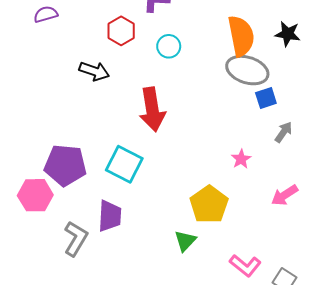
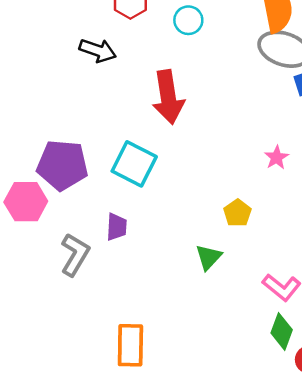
yellow pentagon: (209, 205) -> (237, 213), size x0.6
purple trapezoid: (110, 216) -> (117, 227), size x0.7

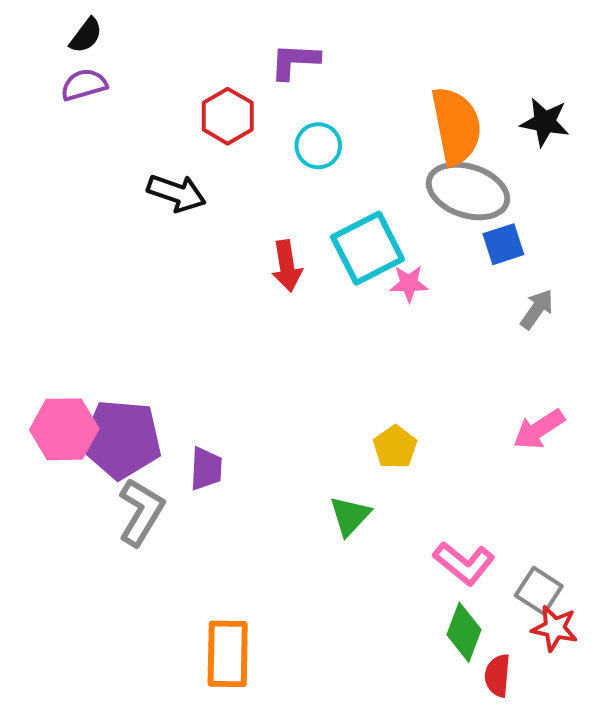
red arrow: (168, 97) -> (287, 266), size x0.6
pink star: (277, 158) -> (409, 284), moved, turned 30
cyan square: (134, 164) -> (368, 248), moved, turned 36
purple pentagon: (62, 165) -> (121, 439), moved

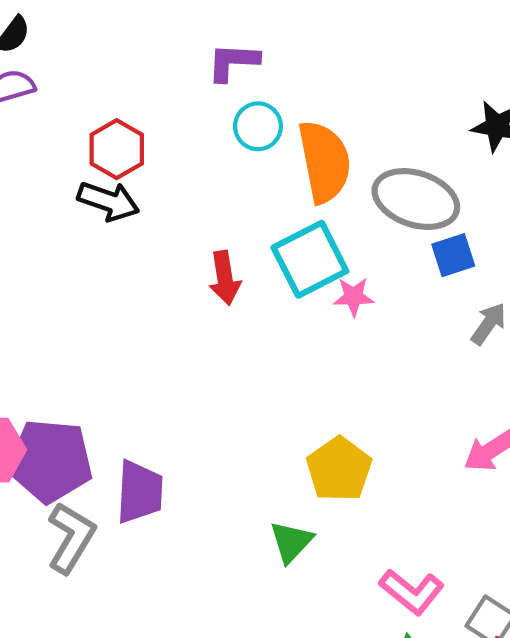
red hexagon: (228, 116) -> (117, 149), moved
orange semicircle: (456, 126) -> (324, 162), moved
cyan circle: (318, 146) -> (258, 126), moved
yellow pentagon: (395, 447) -> (339, 469), size x1.4
purple trapezoid: (206, 469) -> (140, 492), size x1.4

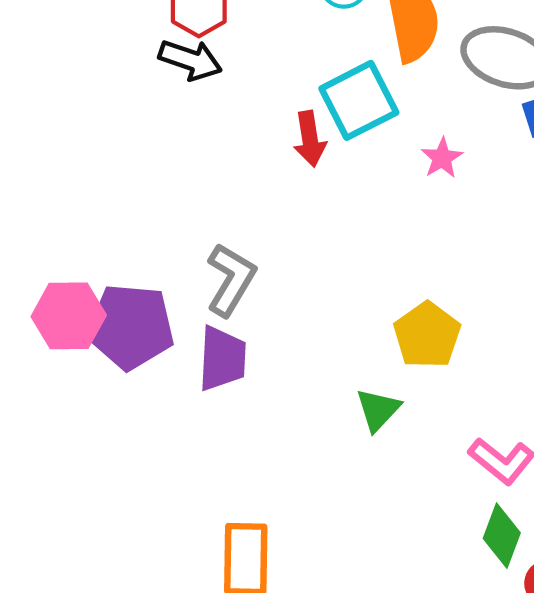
cyan square: (310, 259) -> (359, 100), moved
pink star: (354, 297) -> (442, 158), turned -30
gray L-shape: (71, 538) -> (231, 280), moved

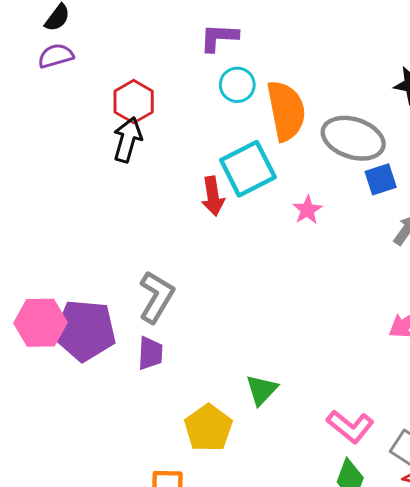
black arrow: (190, 60) -> (127, 140), turned -93
yellow pentagon: (427, 335) -> (208, 428), moved
purple trapezoid: (222, 359) -> (150, 353), size x0.7

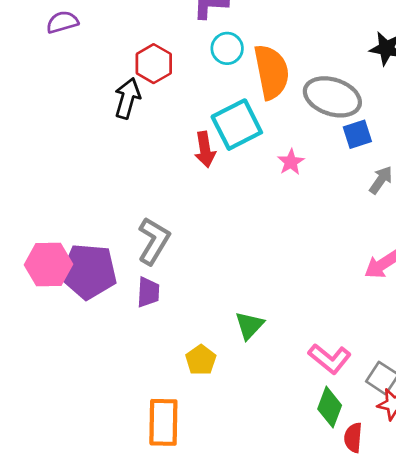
red hexagon: (134, 102) -> (154, 64), moved
yellow pentagon: (208, 428) -> (201, 360), size x0.7

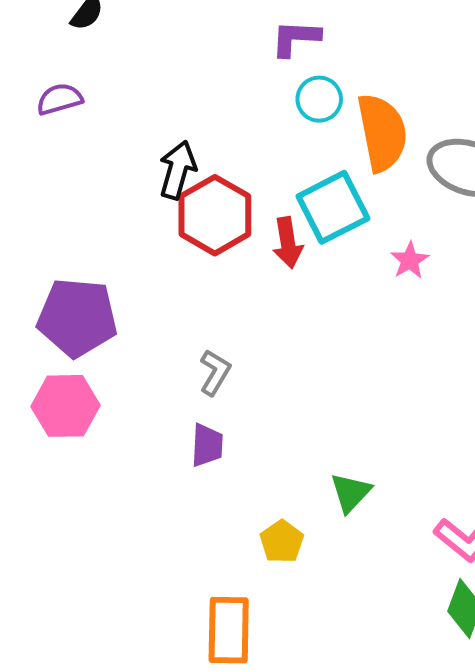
purple semicircle: (62, 22) -> (60, 99), moved
red hexagon: (154, 64) -> (215, 215), moved, size x1.4
gray L-shape: (154, 241) -> (215, 373), size x0.7
purple pentagon: (89, 271) -> (77, 317), moved

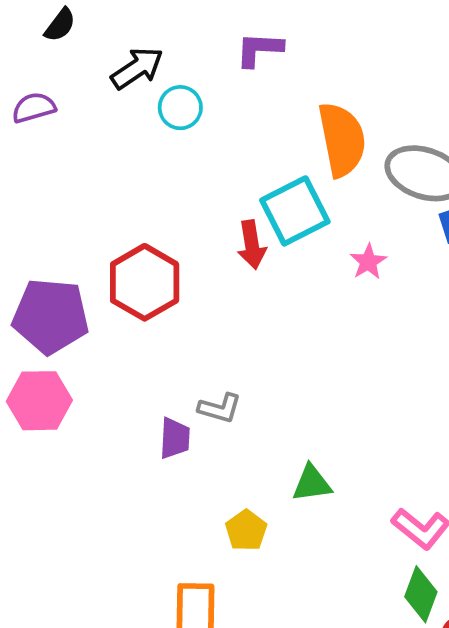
cyan circle: (319, 99) -> (180, 108), moved
black arrow: (178, 170) -> (137, 68), moved, turned 40
red hexagon: (215, 215) -> (145, 282), moved
gray L-shape: (215, 373) -> (220, 408), moved, turned 75
green triangle: (351, 492) -> (312, 483), turned 39

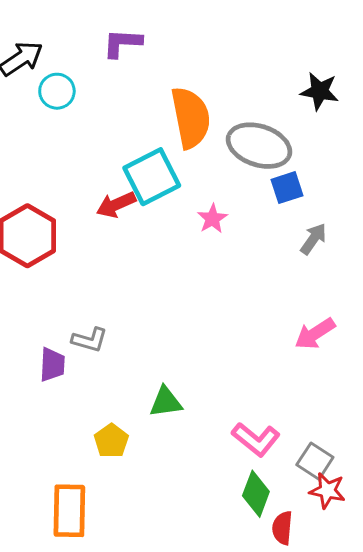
red arrow: (252, 245) -> (116, 205), turned 75

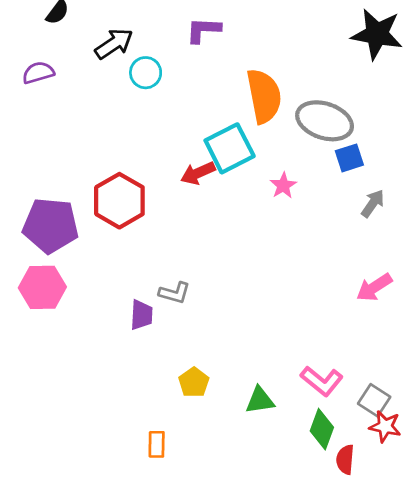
black star: (320, 91) -> (377, 34), moved, size x1.5
green triangle: (166, 402) -> (260, 400), moved
orange rectangle: (69, 511) -> (157, 444), size x0.6

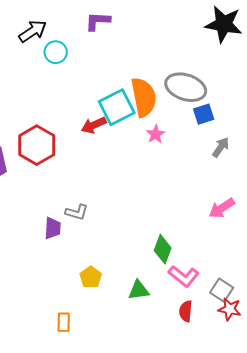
orange semicircle: (264, 96) -> (144, 97), moved
green diamond: (322, 429) -> (163, 249), moved
red semicircle: (345, 459) -> (186, 311), moved

